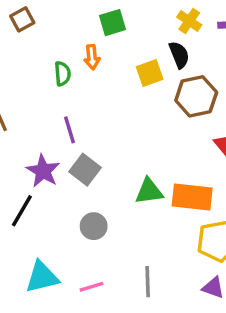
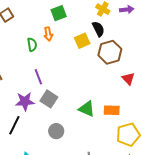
purple star: (43, 171) -> (25, 101), turned -30
green triangle: (149, 191) -> (87, 109), turned 36
orange rectangle: (192, 197) -> (112, 110), size x0.7

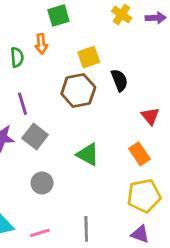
black semicircle: (98, 29) -> (119, 80), moved
brown hexagon: (110, 52) -> (78, 91), moved
orange rectangle: (112, 110) -> (139, 154), moved, turned 49

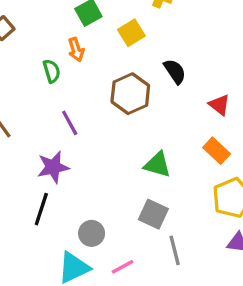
yellow square: (89, 57) -> (131, 33), moved
gray square: (35, 136) -> (153, 214), moved
gray circle: (42, 183) -> (92, 233), moved

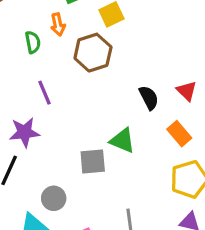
black semicircle: (175, 71) -> (149, 98), moved
brown hexagon: (130, 94) -> (93, 53), moved
gray square: (153, 214) -> (93, 162), moved, turned -36

